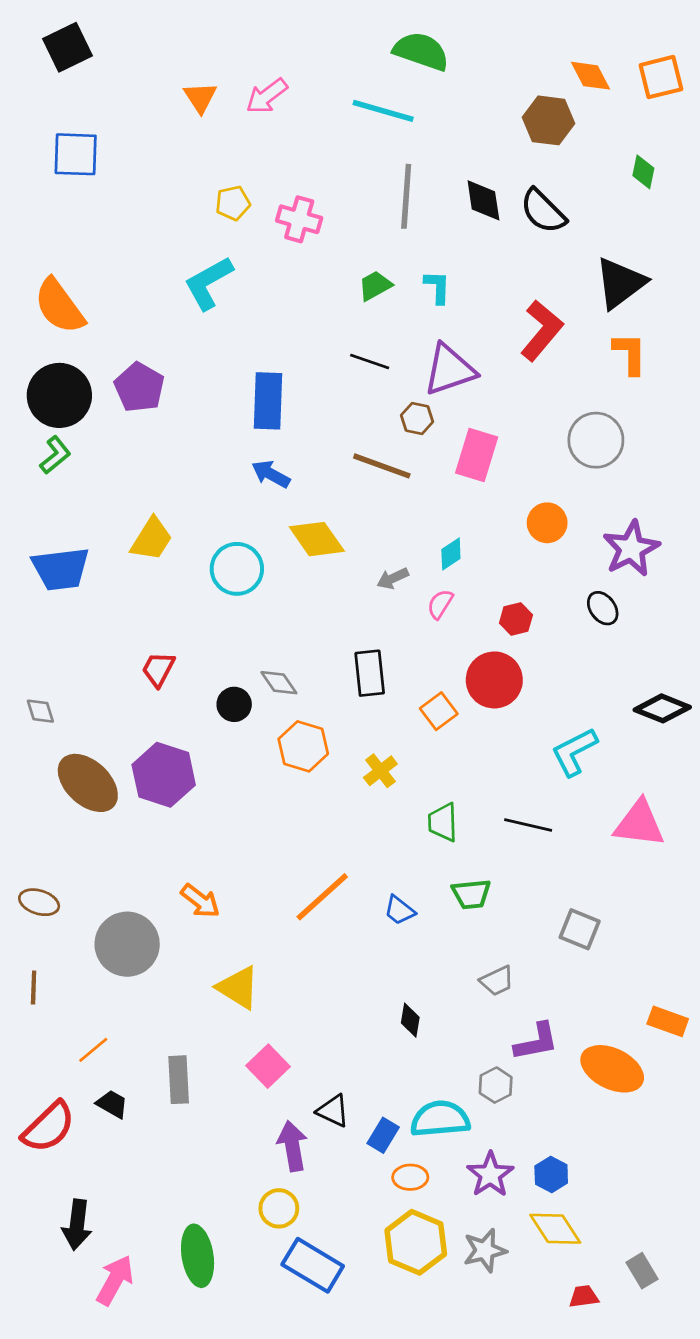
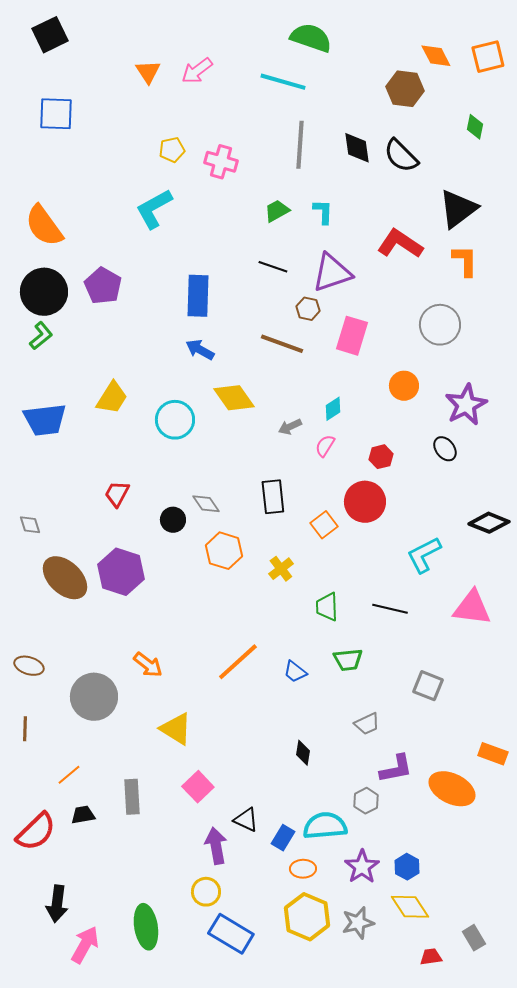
red L-shape: (542, 330) -> (400, 244), turned -96
black trapezoid: (112, 1104) -> (83, 815), turned -40

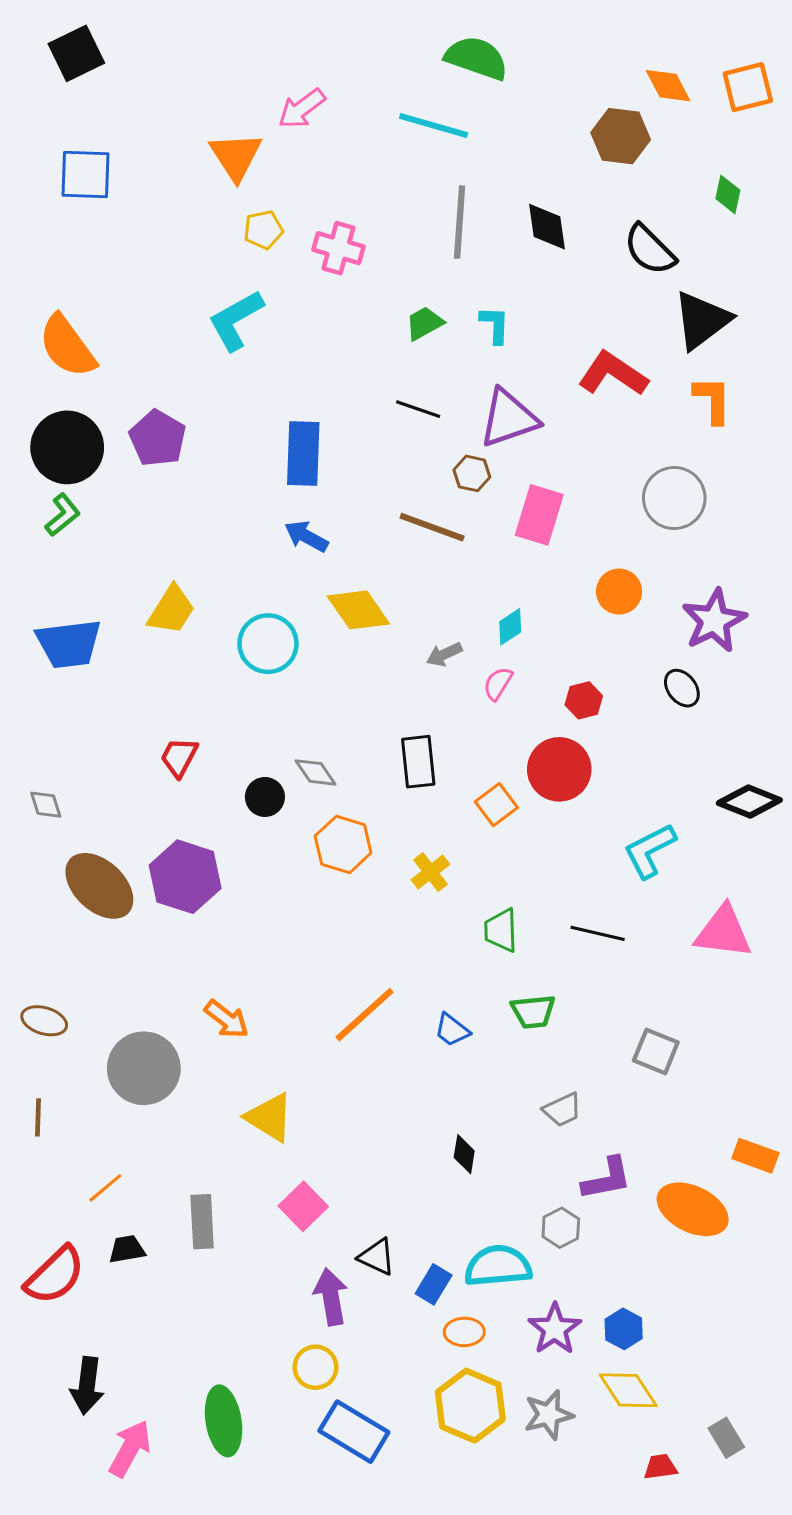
orange triangle: (148, 72) -> (236, 156), moved, size x1.4
black semicircle: (401, 156) -> (650, 250), moved

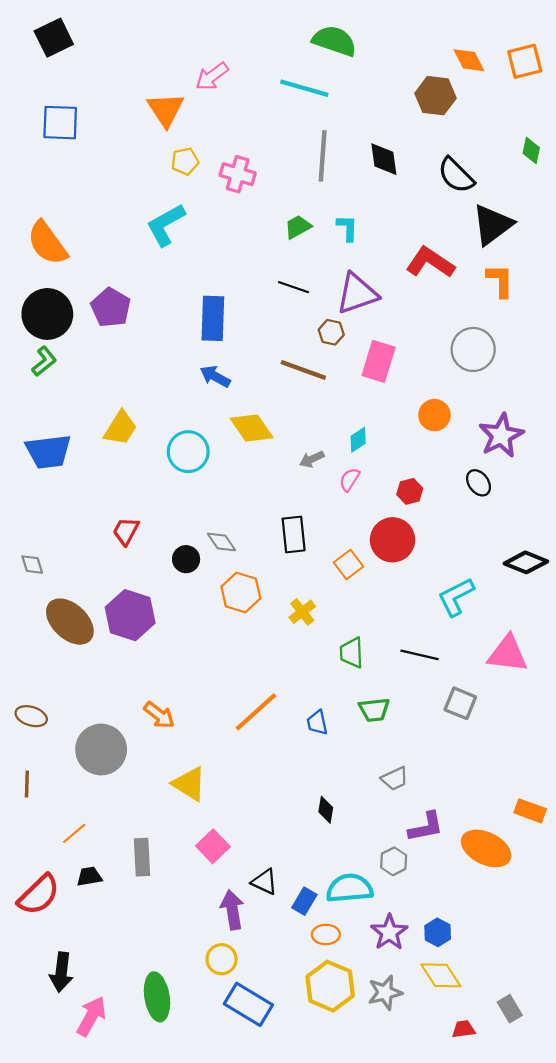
green diamond: (728, 194) -> (531, 151), moved
blue trapezoid: (452, 1030) -> (317, 723), turned 40
gray square: (656, 1051) -> (460, 703), moved

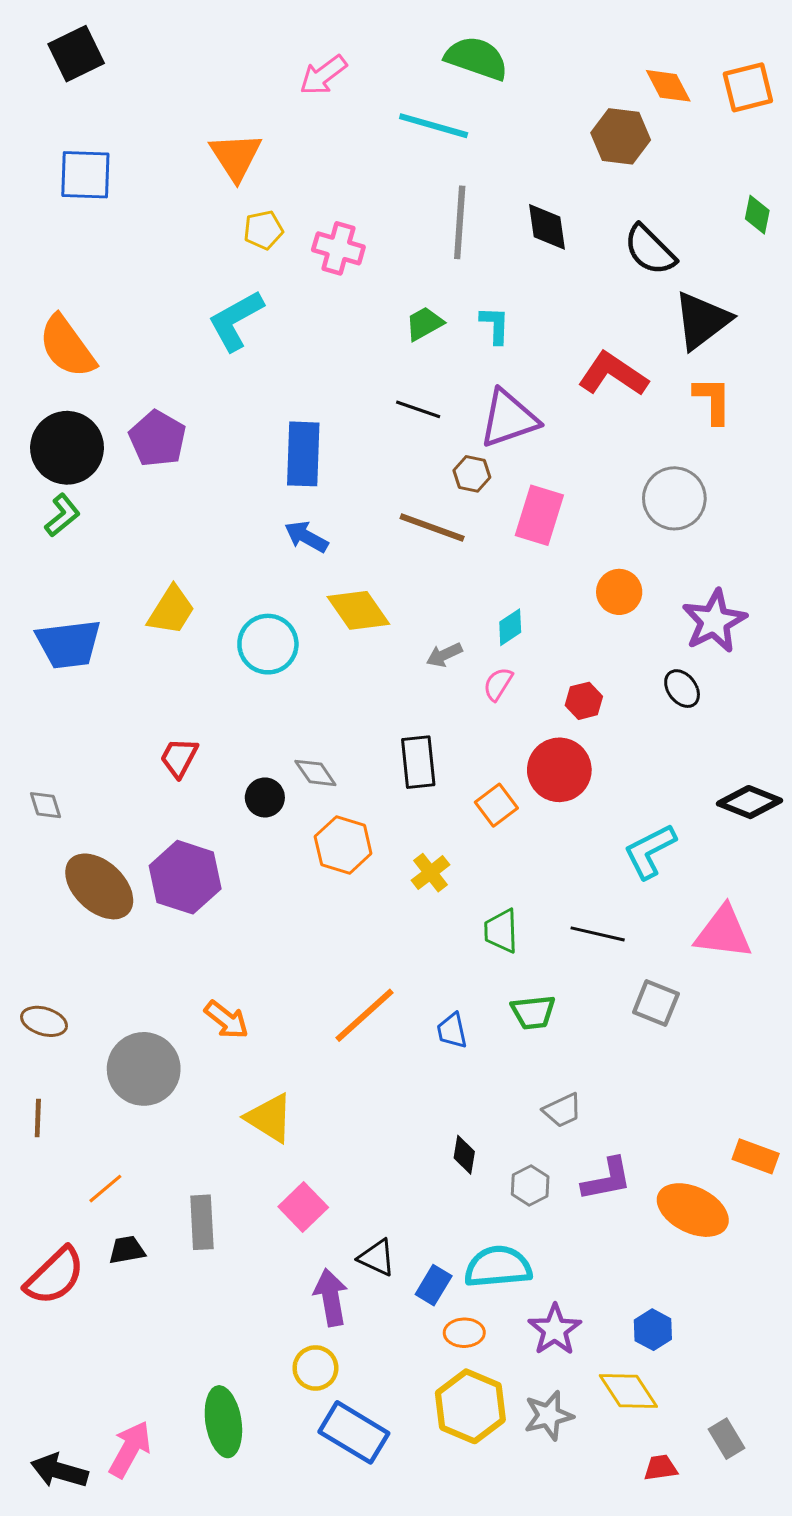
pink arrow: (212, 76) -> (323, 75), moved
gray hexagon: (394, 861) -> (530, 1185), moved
blue hexagon: (438, 932) -> (653, 1330), moved
black arrow: (61, 972) -> (59, 1471), moved, turned 99

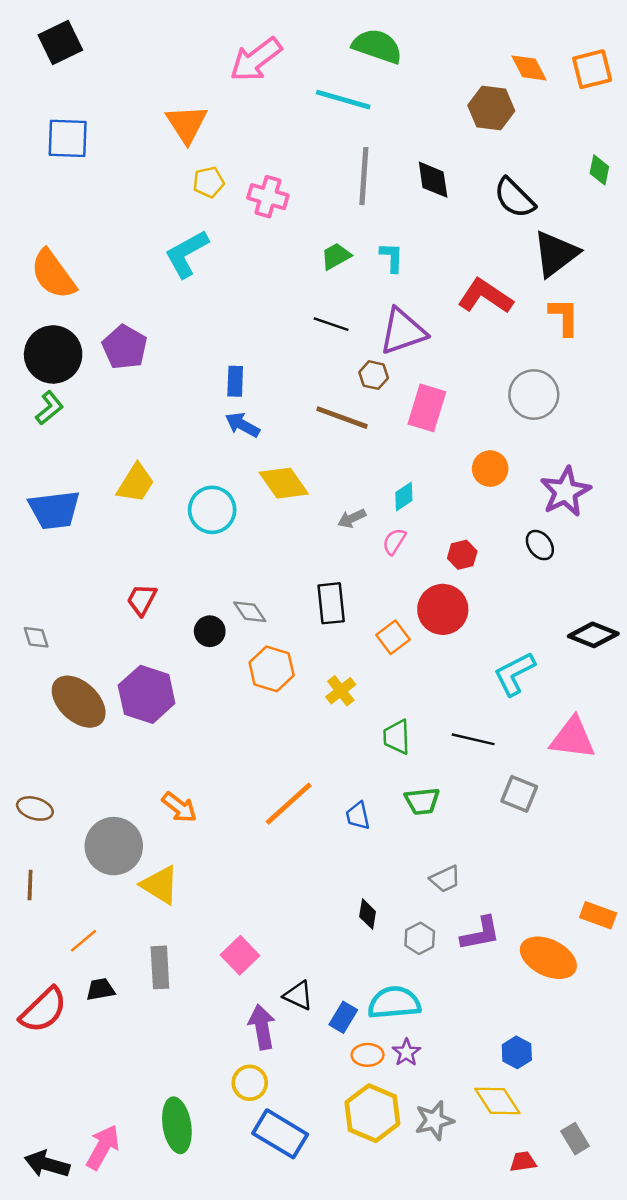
pink arrow: (323, 75) -> (256, 59), size x1.4
blue rectangle: (303, 454) -> (235, 381), moved, size x0.6
yellow triangle: (269, 1118) -> (160, 885), moved
purple star: (555, 1330) -> (406, 1052), moved, size x0.7

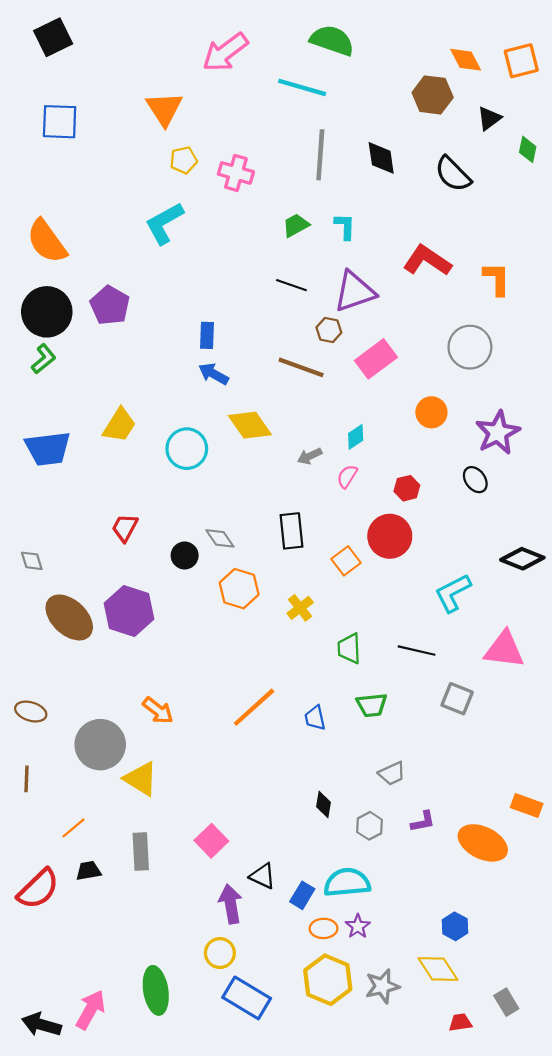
black triangle: (556, 254) -> (489, 118), moved, size x0.6
pink rectangle: (427, 408) -> (376, 359), turned 36
purple L-shape: (480, 933) -> (423, 822), size x0.7

